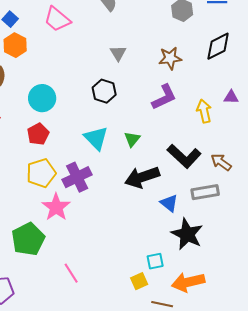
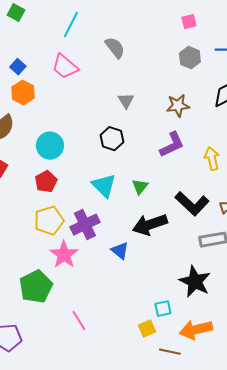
blue triangle: (169, 203) -> (120, 251), moved

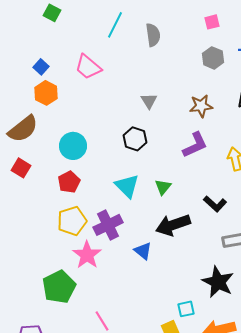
green square: (16, 13) -> (52, 13), moved
cyan line: (71, 25) -> (115, 25), moved
gray semicircle: (115, 48) -> (153, 35), moved, turned 30
black L-shape: (192, 204) -> (215, 204), size x0.7

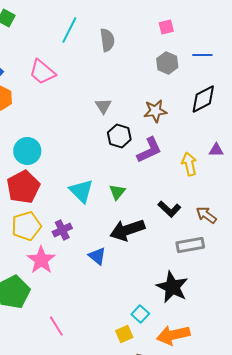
black hexagon: (135, 139) -> (119, 136), moved
red pentagon: (69, 182) -> (23, 187), size x1.5
purple cross: (108, 225) -> (62, 230), size x0.7
cyan square: (186, 309) -> (140, 314), turned -36

